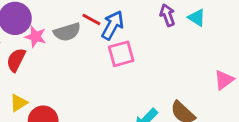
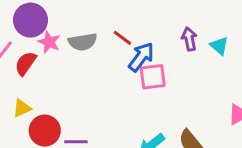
red line: (91, 20) -> (122, 38), moved
blue arrow: (113, 25) -> (141, 57), moved
pink square: (121, 54) -> (153, 77), moved

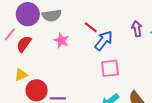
pink star: (49, 42) -> (61, 40), moved
gray semicircle: (83, 42) -> (52, 15), moved
pink square: (153, 77) -> (110, 68), moved

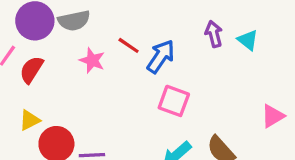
red line: (91, 27) -> (129, 45), moved
pink square: (110, 68) -> (174, 101), turned 30

